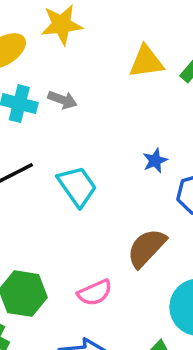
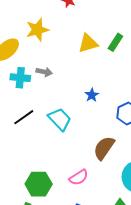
blue star: (155, 161) -> (92, 95), moved

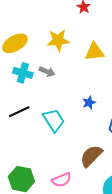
yellow star: (37, 30) -> (58, 40), moved

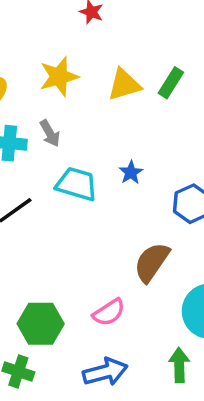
gray arrow: (47, 72) -> (50, 133), turned 49
cyan trapezoid: (54, 120) -> (77, 184), moved, turned -30

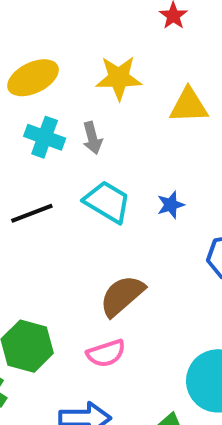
brown semicircle: (152, 262) -> (122, 296), moved

